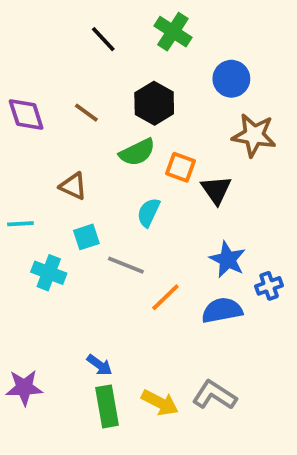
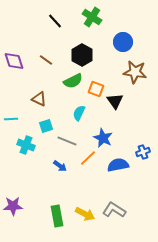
blue star: (228, 260) -> (103, 138), moved
blue arrow: (100, 365) -> (60, 166), moved

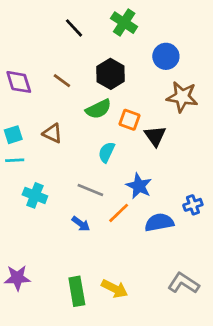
cyan square: (46, 126) -> (13, 135), moved
gray L-shape: (114, 210) -> (183, 283), moved

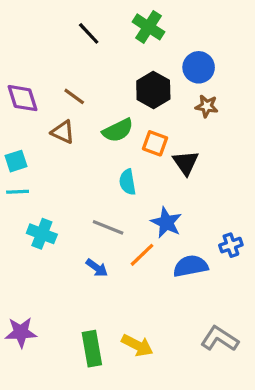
black hexagon: (111, 74) -> (153, 90), moved
brown star: (182, 97) -> (207, 106), moved, size x0.6
brown triangle: (52, 133) -> (63, 132), moved
cyan semicircle: (106, 152) -> (128, 182), turned -35

